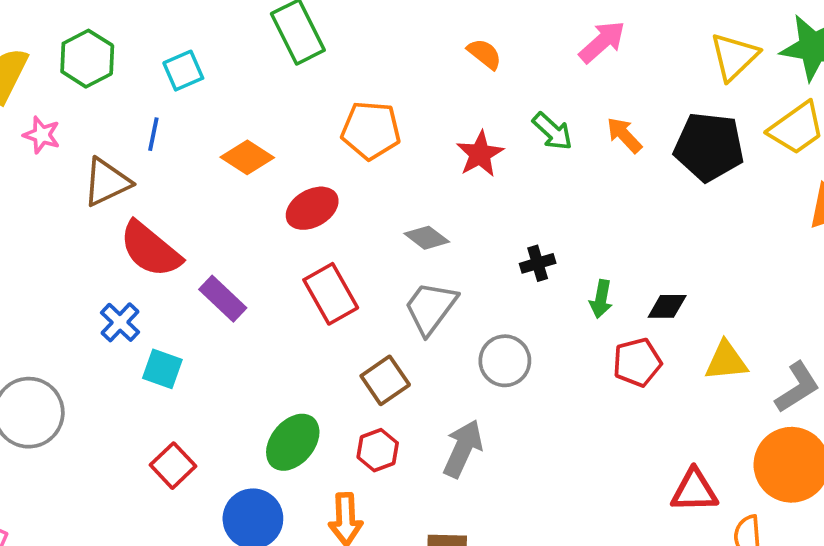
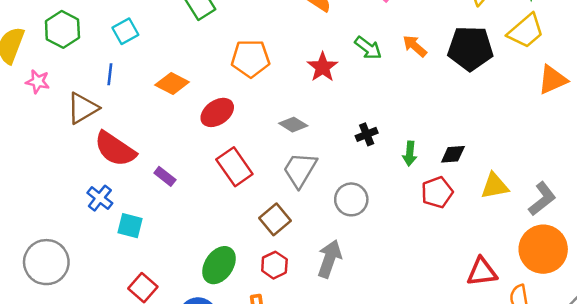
purple rectangle: (223, 299) -> (165, 176), size x0.7

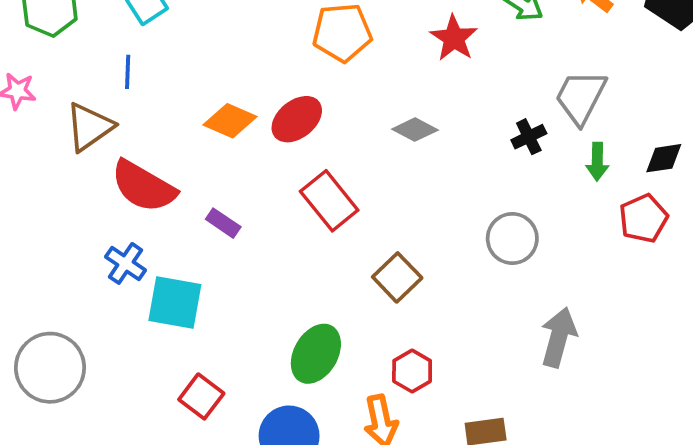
orange diamond: (172, 84) -> (230, 121), moved
gray trapezoid: (300, 170) -> (581, 97), moved
cyan square: (130, 226) -> (175, 303), size x1.4
gray arrow: (329, 259) -> (559, 337), moved
red hexagon: (274, 265) -> (412, 371), moved

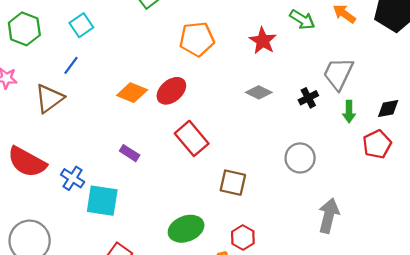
blue line: (128, 72) -> (71, 65), turned 36
gray diamond: (415, 130) -> (259, 92), moved
red semicircle: (143, 186) -> (27, 162), moved
brown square: (397, 277) -> (233, 183), turned -32
green ellipse: (316, 354) -> (186, 229), turned 40

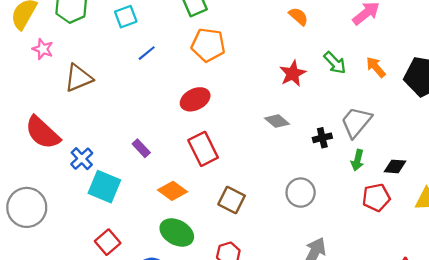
orange pentagon: (197, 39) -> (208, 45), moved
blue line: (71, 65) -> (147, 53), moved
orange diamond: (132, 93) -> (173, 191), moved
green ellipse: (186, 229) -> (177, 233), turned 36

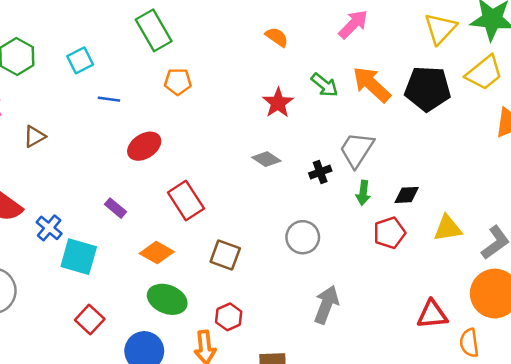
orange pentagon: (208, 45) -> (178, 82), size x0.7
blue line: (147, 53) -> (109, 99), turned 54
orange arrow: (376, 67) -> (372, 84), size x1.6
brown triangle: (78, 78) -> (35, 137), size x0.7
red ellipse: (195, 99) -> (144, 146), moved

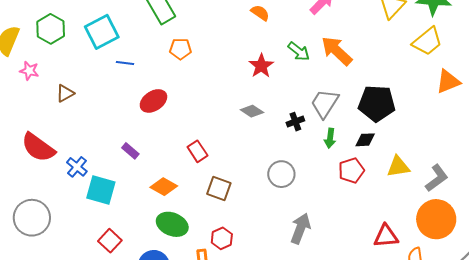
cyan square: (80, 60) -> (102, 32), size x1.6
black pentagon: (428, 89) -> (377, 103), moved
red rectangle: (186, 201) -> (197, 151), moved, size x0.7

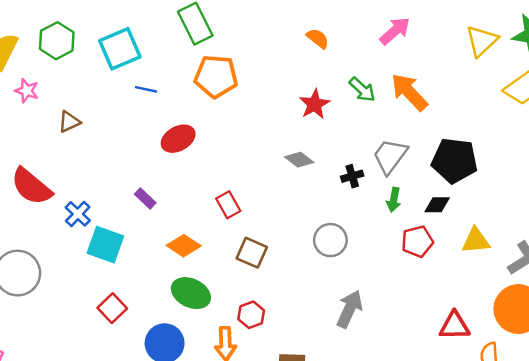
orange pentagon: (180, 49) -> (216, 76), size x1.6

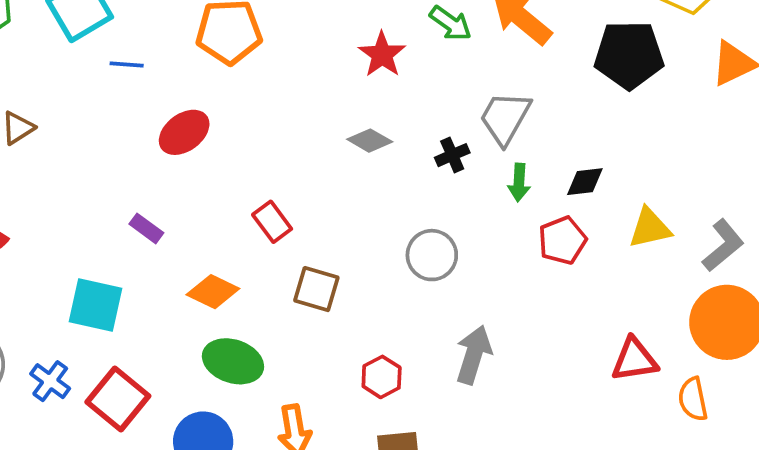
black pentagon: (454, 161) -> (629, 55), moved
blue cross: (78, 214) -> (50, 381), moved
red square: (112, 308) -> (118, 399), size x1.4
red hexagon: (251, 315) -> (382, 377), moved

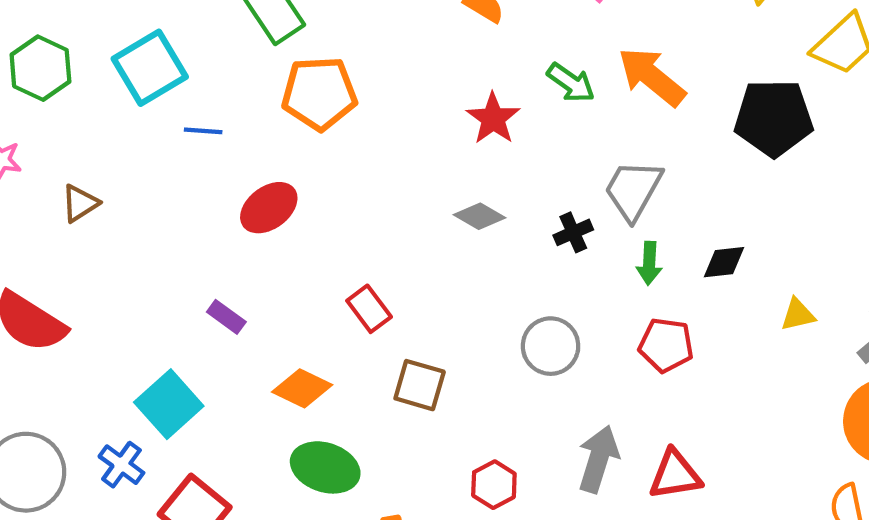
yellow triangle: (650, 228) -> (798, 315), size x0.7
red pentagon: (562, 240) -> (666, 345), moved, turned 30
cyan square: (95, 305) -> (169, 404), turned 36
red triangle: (634, 360) -> (675, 475), moved
blue cross: (50, 381) -> (121, 465), moved

